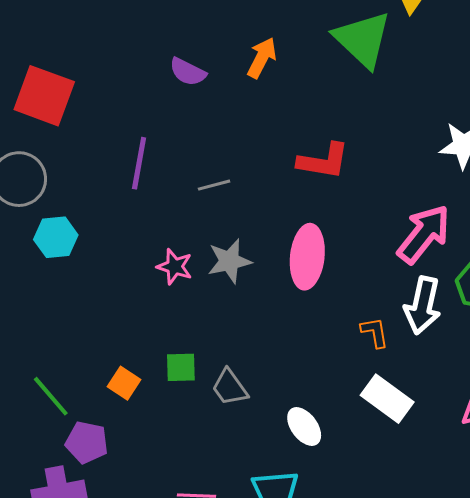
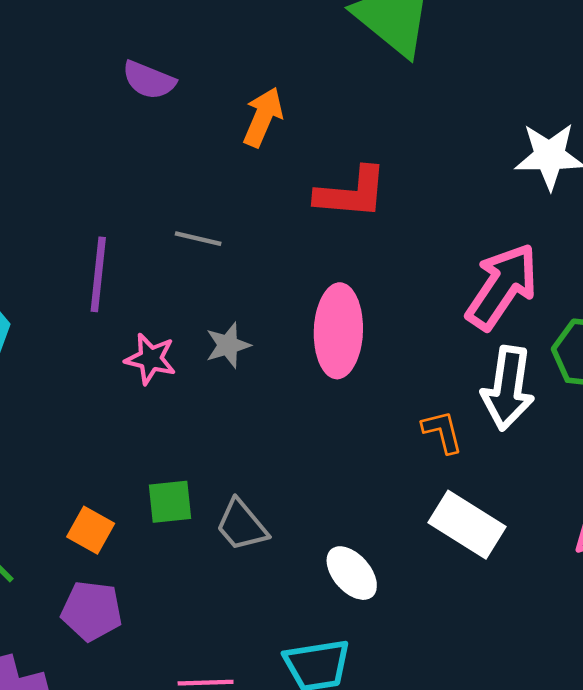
orange arrow: (262, 58) -> (263, 117), moved
purple line: (139, 163) -> (98, 274), moved
gray line: (214, 185) -> (198, 239), turned 32
gray star: (229, 261) -> (228, 345), size x0.7
purple pentagon: (87, 442) -> (92, 611), moved

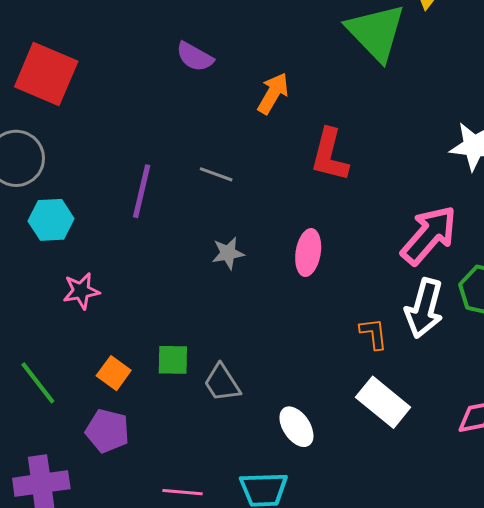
red L-shape: (351, 193) -> (330, 155), turned 92
pink ellipse: (338, 331) -> (308, 253), size x0.7
pink star: (150, 359) -> (81, 291), moved, turned -30

